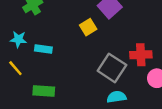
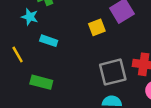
cyan star: (18, 39) -> (30, 17), moved
gray square: (112, 68) -> (113, 72), turned 32

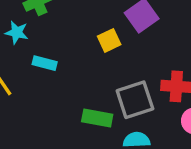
green rectangle: (41, 82) -> (97, 118), moved

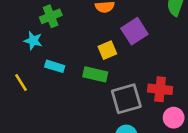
green rectangle: (97, 118) -> (95, 74), moved

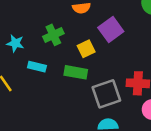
green cross: (51, 16) -> (53, 35), moved

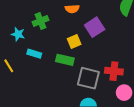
green cross: (53, 35) -> (40, 21), moved
gray square: (106, 94) -> (88, 78), turned 30

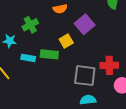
green rectangle: (65, 60) -> (49, 54), moved

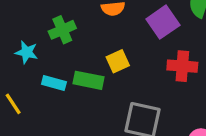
purple square: (85, 24) -> (163, 22), moved
red cross: (109, 65) -> (182, 66), moved

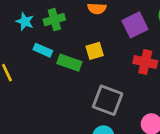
cyan star: (27, 52) -> (25, 21), moved
cyan rectangle: (54, 83) -> (43, 50), moved

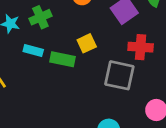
gray square: (108, 100) -> (119, 75), moved

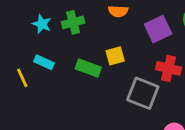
cyan rectangle: (33, 51) -> (44, 62), moved

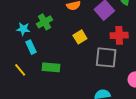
cyan rectangle: (44, 62) -> (31, 47), moved, turned 56
green rectangle: (88, 68) -> (51, 67), moved

